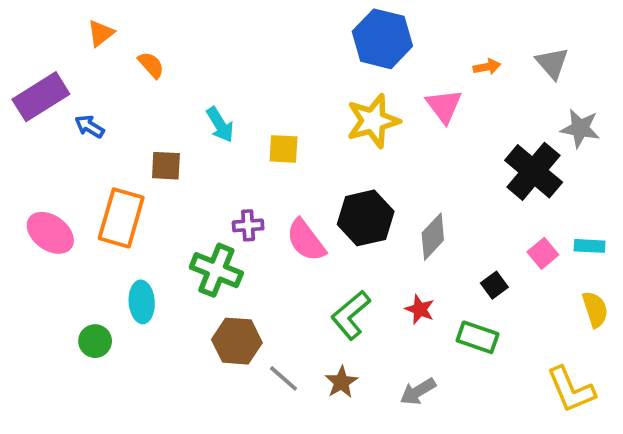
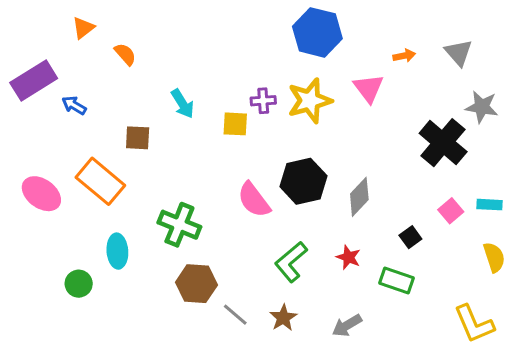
orange rectangle: (121, 218) -> (100, 181), turned -66
purple cross: (248, 225) -> (263, 101), moved

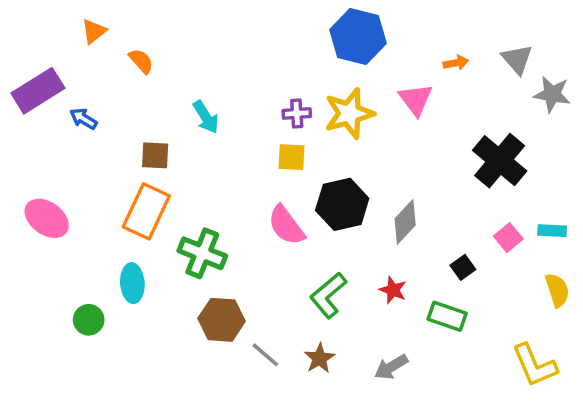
gray star: (482, 107) -> (552, 94), moved
yellow square: (235, 124) -> (292, 157), moved
orange rectangle: (100, 181) -> (146, 211), moved, turned 75

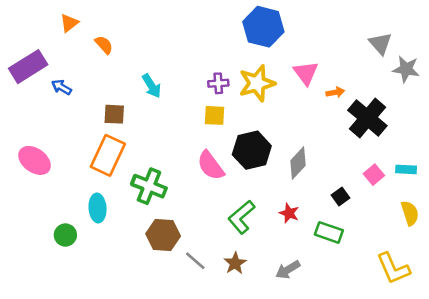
orange arrow: (456, 63) -> (335, 92), moved

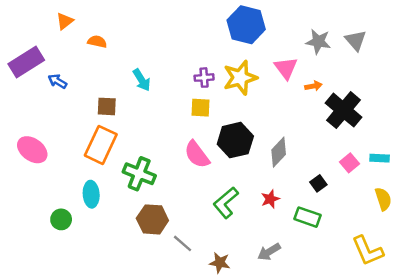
orange semicircle: (104, 45) -> (97, 42), turned -36
gray star: (406, 69) -> (318, 42), moved
red star: (289, 213) -> (270, 199), turned 30
brown star: (235, 263) -> (220, 263), moved, turned -30

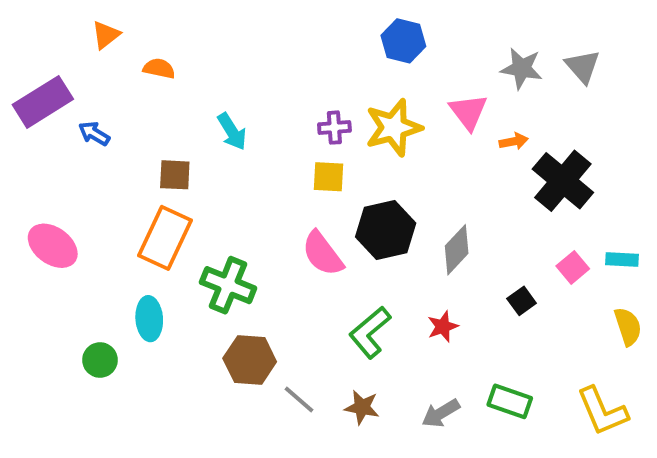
blue hexagon: (246, 25) -> (403, 41), size x0.7
green rectangle: (307, 217) -> (510, 401), moved
brown star: (220, 263) -> (362, 407), moved

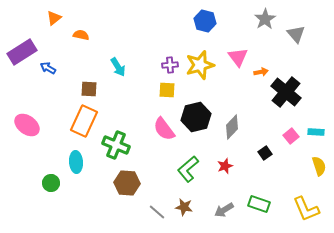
gray star: (522, 68) -> (265, 19), moved, turned 30
gray line: (299, 399) -> (157, 212), moved

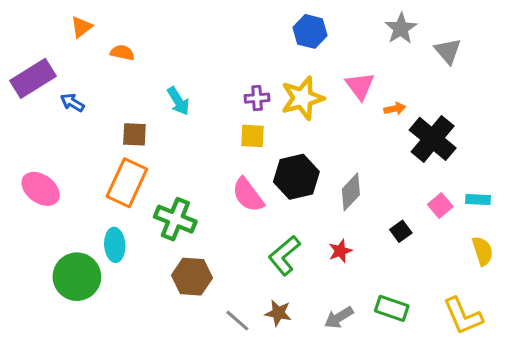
green circle: (51, 183) -> (77, 277), size x1.8

